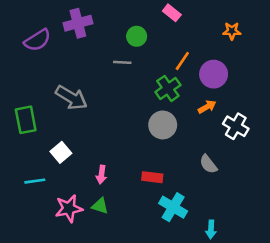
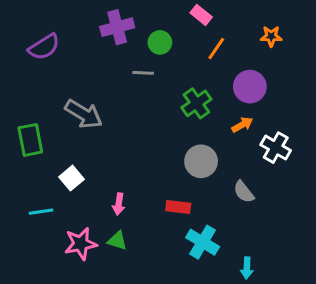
purple cross: (78, 23) -> (117, 27), moved
orange line: (182, 61) -> (216, 49), moved
gray circle: (163, 125) -> (201, 161), moved

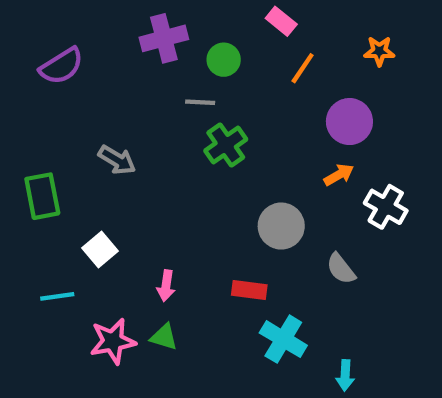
green cross: (196, 103) -> (226, 145), moved
gray arrow: (84, 114) -> (117, 160), size x0.7

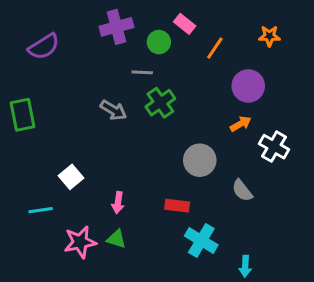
pink rectangle: (281, 21) -> (185, 24), moved
gray arrow: (117, 160) -> (113, 110), moved
green rectangle: (42, 196) -> (23, 115), moved

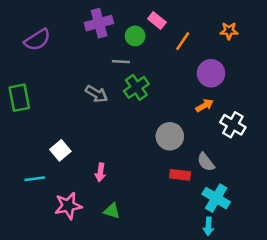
red rectangle: (177, 206) -> (180, 175), moved
green triangle: (116, 239) -> (112, 211), moved
cyan cross: (201, 240) -> (216, 198), moved

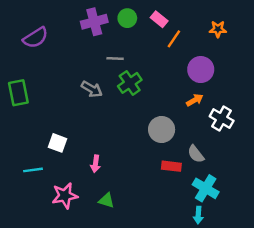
pink rectangle: (157, 21) -> (159, 19), moved
green circle: (135, 36) -> (127, 18), moved
white square: (60, 150) -> (58, 143), turned -30

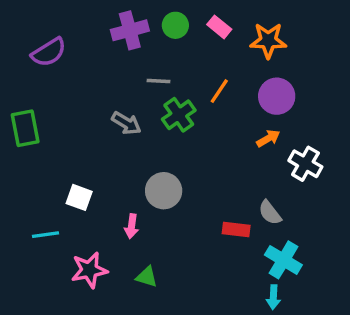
orange star: (218, 29) -> (268, 40), moved, size x1.5
orange line: (174, 39) -> (219, 91), moved
gray circle: (162, 130) -> (164, 191), moved

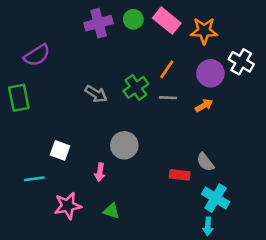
pink rectangle: (219, 27) -> (167, 21), size x1.5
purple semicircle: (49, 52) -> (37, 55), moved
gray line: (159, 81) -> (168, 98), moved
white cross: (305, 164) -> (241, 62), moved

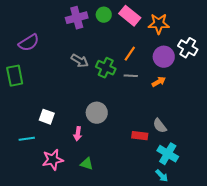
green cross: (136, 87) -> (106, 68), turned -30
gray arrow: (96, 94) -> (80, 61), moved
cyan arrow: (208, 226) -> (162, 176), turned -48

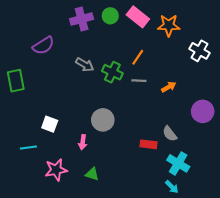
purple semicircle: (29, 43) -> (43, 46), moved
purple circle: (164, 57) -> (203, 111), moved

